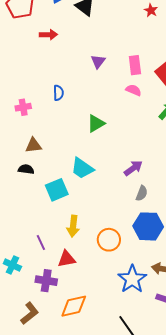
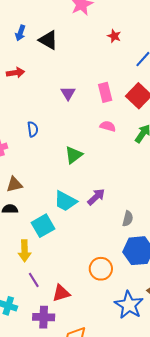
pink semicircle: (134, 90) -> (108, 126), moved
purple arrow: (133, 168) -> (96, 197), moved
yellow arrow: (73, 226) -> (25, 251), moved

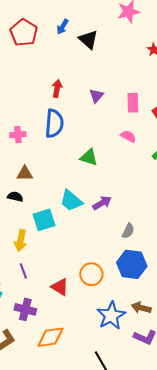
red arrow: (16, 73) -> (57, 89), moved, turned -84
blue semicircle: (33, 129) -> (54, 123), size x1.8
green triangle: (74, 155) -> (89, 157), turned 42
red triangle: (61, 293) -> (60, 287), moved, turned 36

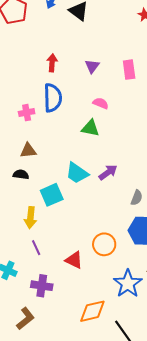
pink cross: (18, 135) -> (27, 113), moved
pink semicircle: (128, 136) -> (101, 103), moved
orange diamond: (50, 337) -> (92, 311), moved

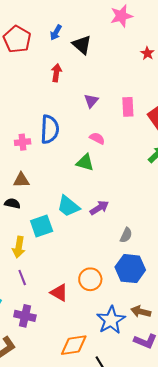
red arrow: (52, 63) -> (56, 73), moved

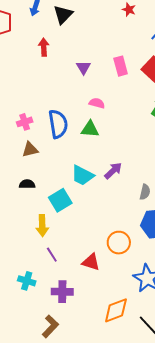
black triangle: (82, 45) -> (63, 15), turned 45
blue semicircle: (50, 129) -> (58, 124), moved
brown triangle: (21, 180) -> (30, 150), moved

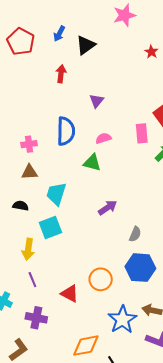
pink rectangle: (121, 66) -> (142, 133), moved
pink semicircle: (97, 103) -> (103, 138), turned -42
blue semicircle: (58, 124) -> (66, 131), moved
cyan trapezoid: (82, 175) -> (56, 194), moved, turned 70

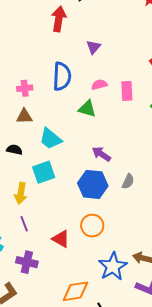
red arrow: (61, 74) -> (59, 19), size x1.4
pink rectangle: (142, 133) -> (127, 91), moved
cyan trapezoid: (56, 194) -> (50, 139), turned -70
purple arrow: (108, 208) -> (101, 154), turned -114
blue hexagon: (140, 268) -> (93, 184), moved

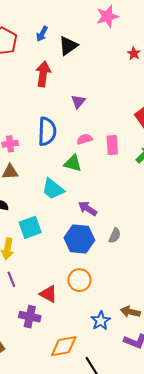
cyan trapezoid: (50, 139) -> (53, 189), moved
purple cross: (27, 262) -> (30, 317), moved
blue star: (113, 266) -> (101, 321), size x0.7

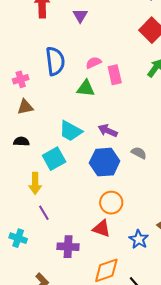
purple triangle: (78, 102) -> (80, 16), moved
pink rectangle: (112, 145) -> (115, 75), moved
cyan trapezoid: (53, 189) -> (71, 131), moved
gray semicircle: (115, 236) -> (139, 153), turned -77
red triangle: (48, 294) -> (102, 229), moved

